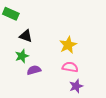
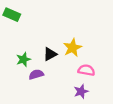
black triangle: (26, 36) -> (50, 54), moved, turned -48
pink semicircle: (70, 67) -> (86, 70), moved

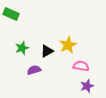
green star: (23, 59) -> (22, 48), moved
purple star: (81, 91) -> (87, 86), moved

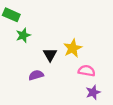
green star: (22, 48) -> (23, 35), moved
black triangle: (47, 51) -> (50, 55), turned -32

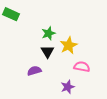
green star: (23, 35) -> (48, 33), moved
purple star: (93, 92) -> (68, 87), moved

